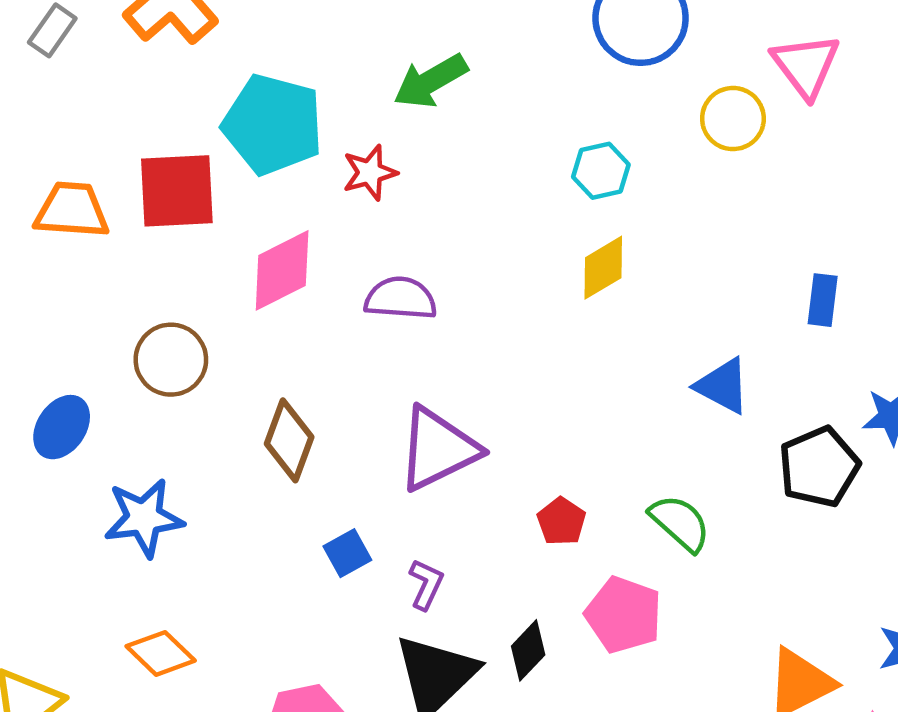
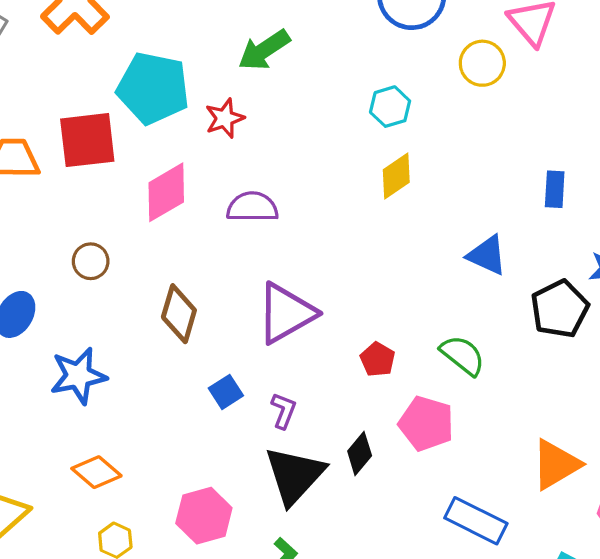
brown circle: (171, 360) -> (91, 261), size x0.7

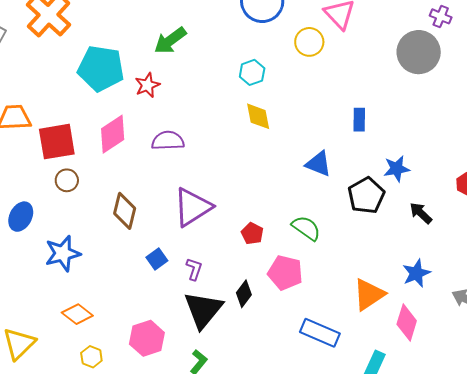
red square: (87, 140) -> (57, 142), moved
yellow diamond: (396, 176) -> (258, 116), turned -64

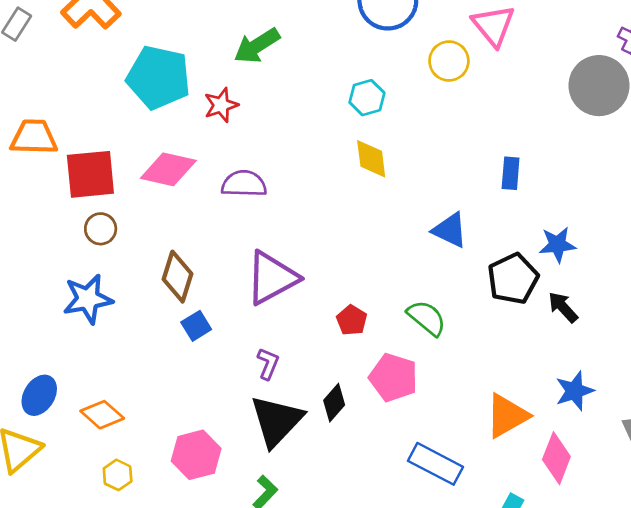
pink diamond: (113, 134) -> (168, 169), turned 42
black arrow: (421, 213) -> (563, 307), moved
blue ellipse: (21, 217) -> (39, 395), moved
blue star: (63, 253) -> (88, 299), moved
blue square: (157, 259) -> (196, 326), moved

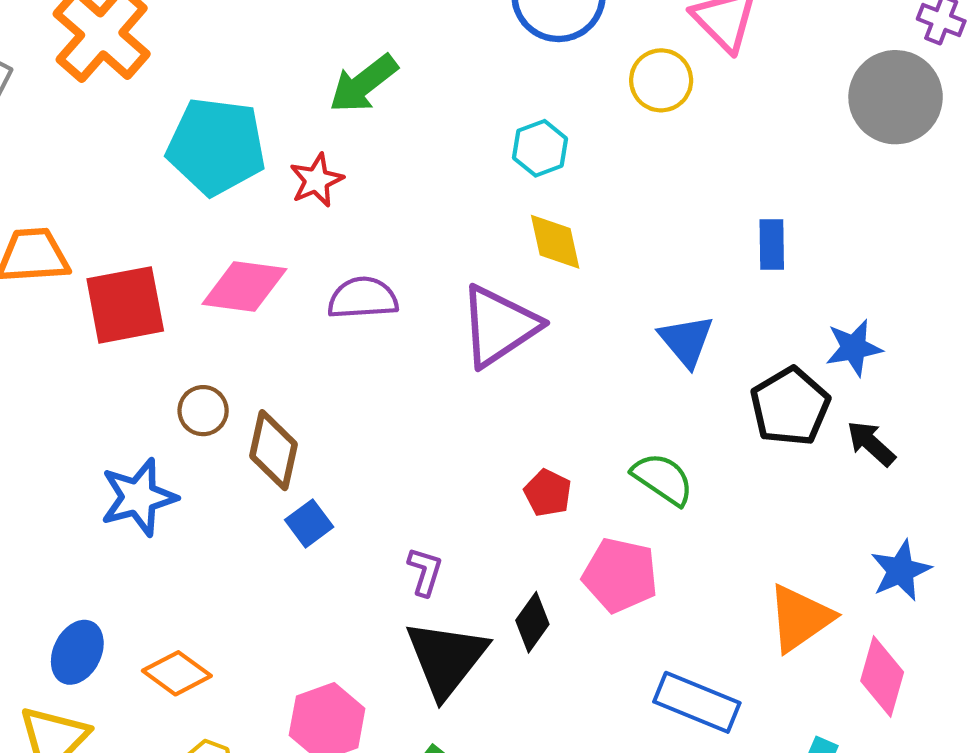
brown circle: (101, 229) -> (203, 411), moved
blue triangle: (450, 230) -> (686, 341), turned 30
purple triangle: (272, 278) -> (499, 326), moved

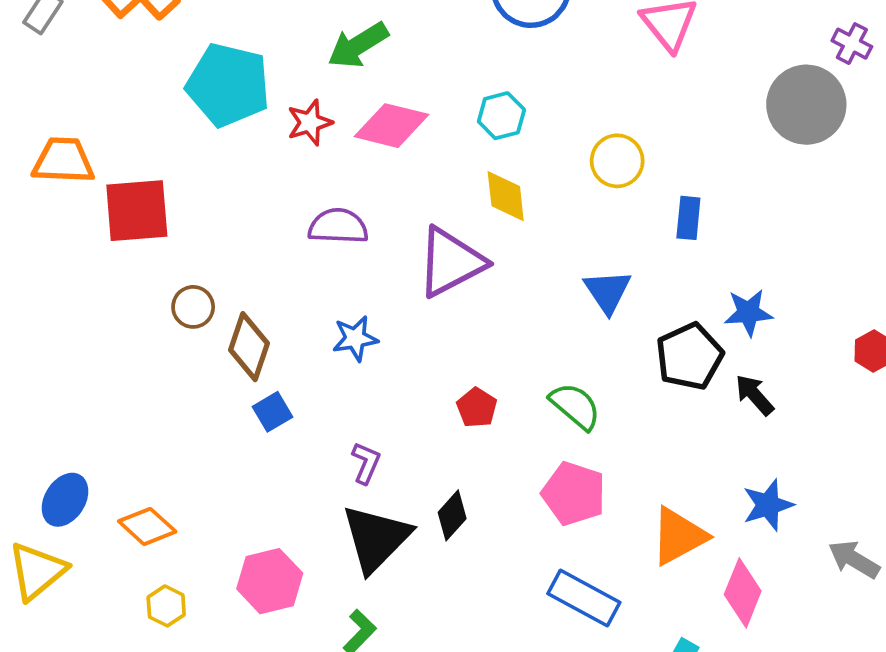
yellow circle: (661, 80) -> (617, 161), moved
pink diamond: (244, 286) -> (391, 126), moved
blue star: (139, 497) -> (355, 338), moved, size x0.7
pink pentagon: (620, 575) -> (574, 493), moved

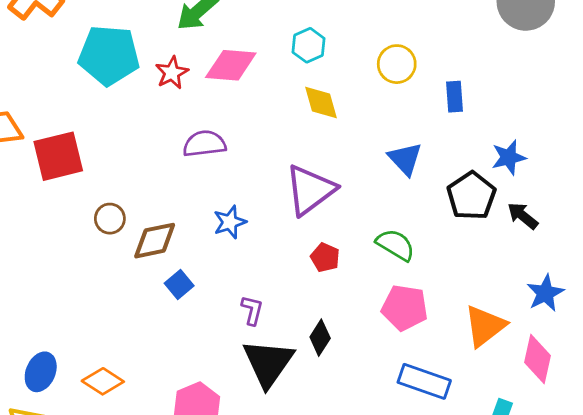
purple triangle: (451, 262) -> (310, 190), moved
brown diamond: (249, 347) -> (155, 241), turned 69

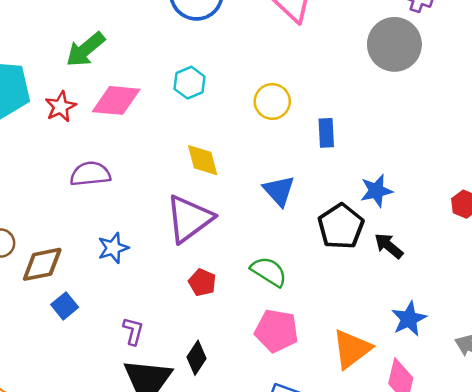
yellow diamond: (321, 102) -> (203, 160), moved

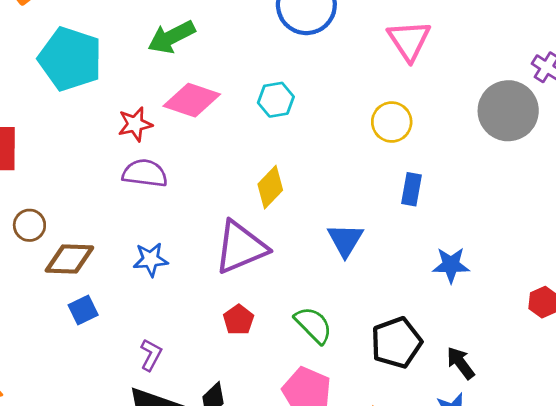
yellow circle: (272, 101) -> (392, 122), moved
red star: (61, 107) -> (135, 124), moved
yellow diamond: (203, 160) -> (270, 187), turned 45
black pentagon: (341, 226) -> (396, 343), moved
black arrow: (389, 246) -> (461, 363), moved

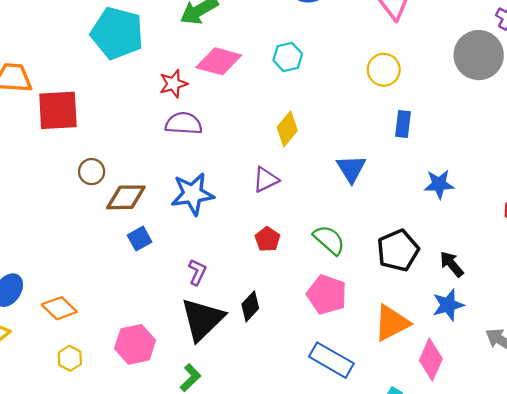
purple triangle: (241, 247) -> (266, 180), size x0.6
blue star: (151, 260) -> (193, 194), size x1.5

